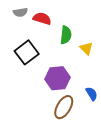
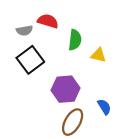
gray semicircle: (20, 12) -> (24, 30), moved
yellow triangle: (86, 48) -> (98, 55), turned -32

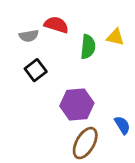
yellow triangle: (98, 55) -> (115, 37), moved
black square: (30, 60) -> (36, 70), size x0.7

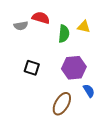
black square: (36, 70) -> (32, 68), moved, turned -35
purple hexagon: (77, 105) -> (74, 68), moved

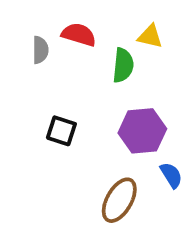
gray semicircle: (21, 26) -> (40, 50), turned -80
yellow triangle: (84, 27) -> (150, 36), moved

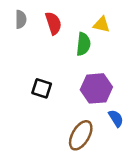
red semicircle: (79, 35) -> (53, 23), turned 55
gray semicircle: (40, 50) -> (21, 19), moved

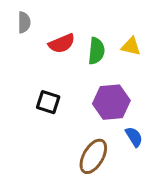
red semicircle: (53, 23) -> (62, 43), moved, turned 85
yellow triangle: (102, 25) -> (131, 46), moved

